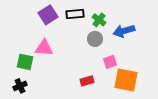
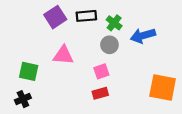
pink triangle: (44, 48) -> (63, 55), moved
pink square: (110, 62) -> (101, 71), moved
orange square: (126, 80) -> (163, 88), moved

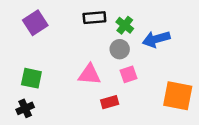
purple square: (55, 17) -> (35, 23), moved
pink triangle: (63, 55) -> (89, 74), moved
pink square: (101, 71) -> (128, 74), moved

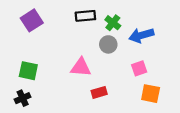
pink square: (128, 74) -> (139, 68), moved
orange square: (178, 96) -> (151, 94), moved, size x0.7

